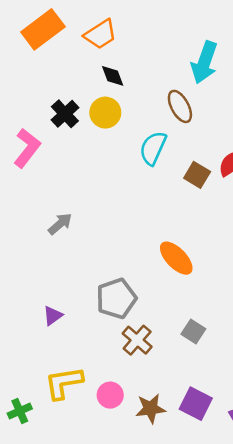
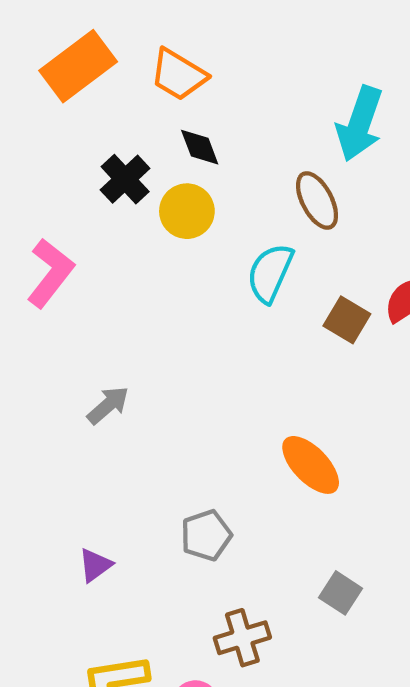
orange trapezoid: (100, 34) -> (178, 75), turned 64
black cross: (65, 114) -> (125, 179), moved
gray pentagon: (116, 298) -> (206, 535), size x0.7
brown cross: (137, 340) -> (242, 638), moved, turned 32

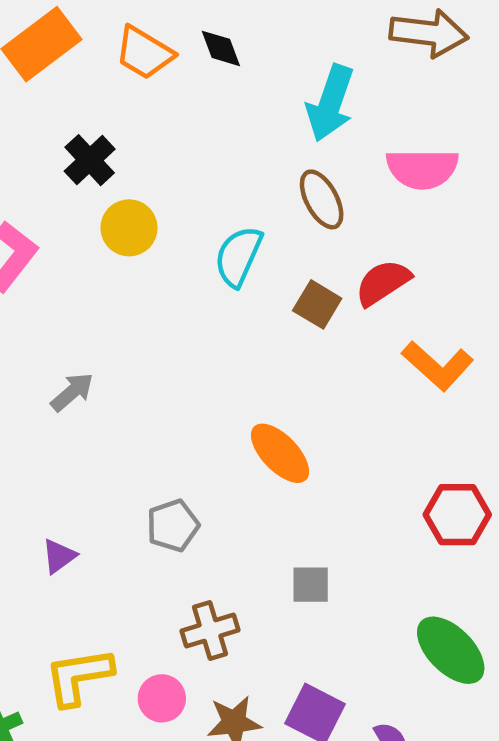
black diamond: (200, 147) -> (221, 48), moved
brown ellipse: (317, 200) -> (322, 199), moved
yellow circle: (187, 211) -> (129, 228), moved
gray square: (340, 593) -> (311, 585), turned -33

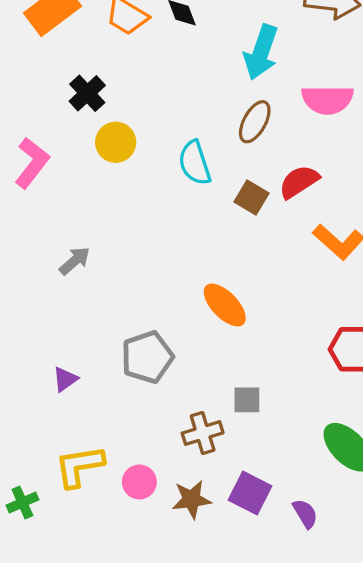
brown ellipse: (322, 199) -> (255, 122), turned 57
cyan semicircle: (238, 256) -> (195, 163), turned -42
gray pentagon: (173, 525) -> (147, 357), size x1.4
brown cross: (210, 631) -> (203, 433), moved

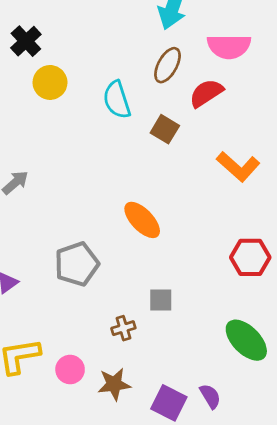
red semicircle: (299, 182) -> (206, 93), moved
brown cross: (203, 433) -> (123, 328), size x0.7
purple square: (250, 493) -> (169, 403), moved

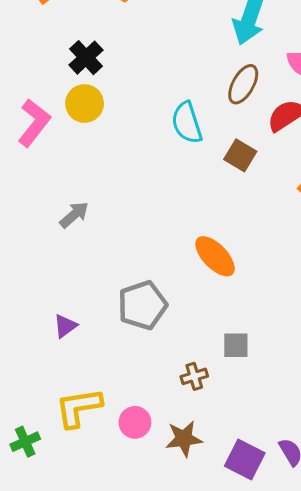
yellow circle: (50, 82) -> (85, 104), moved

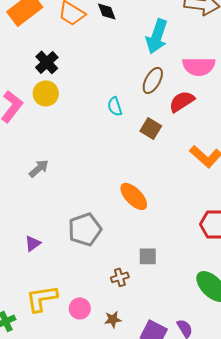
cyan semicircle: (187, 123) -> (115, 106), size x0.7
brown star: (184, 439) -> (113, 319), size x0.7

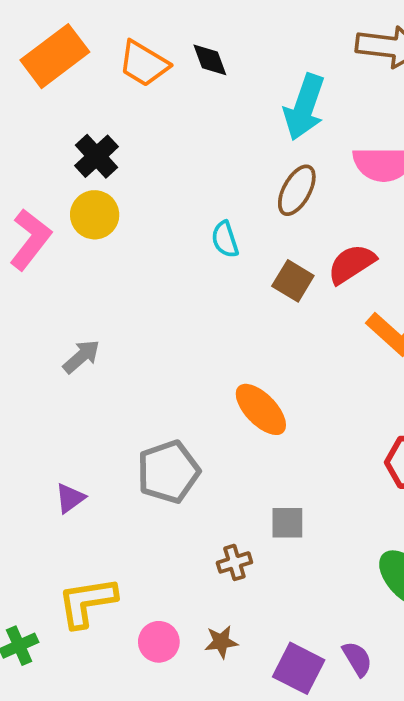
red semicircle: (182, 101) -> (352, 264), moved
pink circle: (80, 308) -> (159, 642), moved

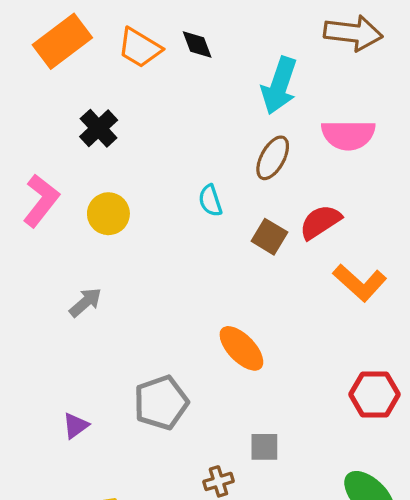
yellow circle: (95, 215) -> (108, 214), moved

